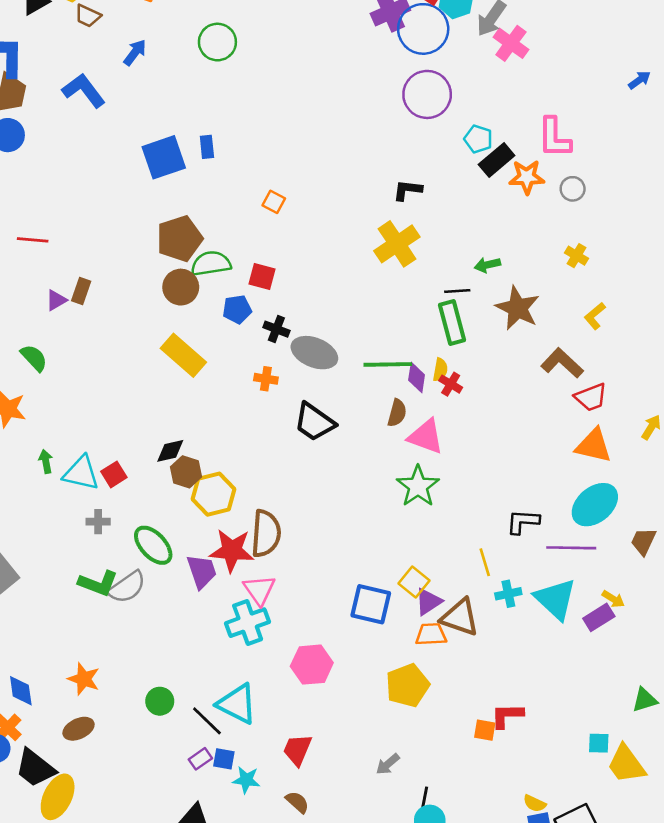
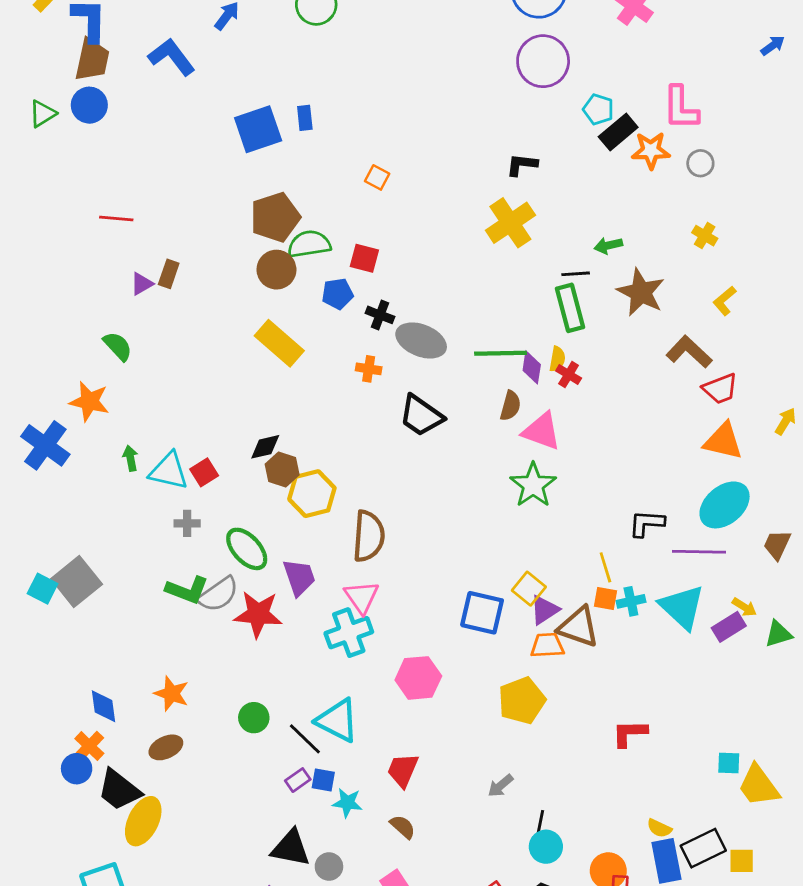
red star: (232, 550) -> (258, 614), moved
green triangle: (645, 700) -> (778, 634), moved
orange square: (485, 730) -> (605, 599), moved

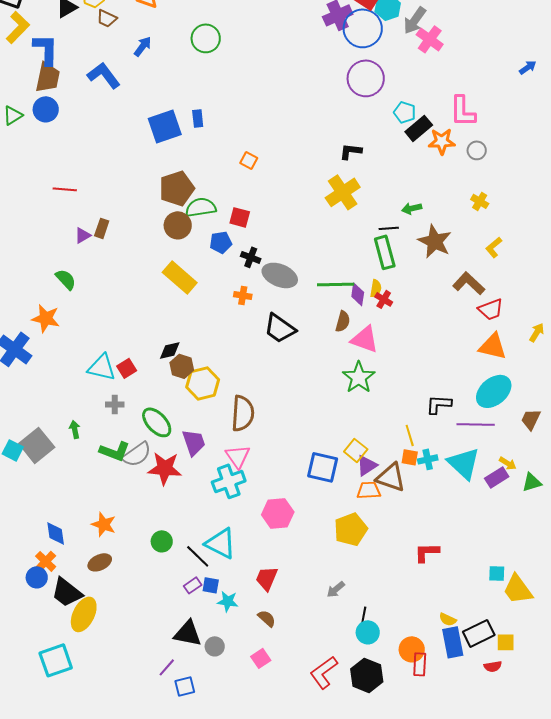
green arrow: (130, 458) -> (75, 429), moved

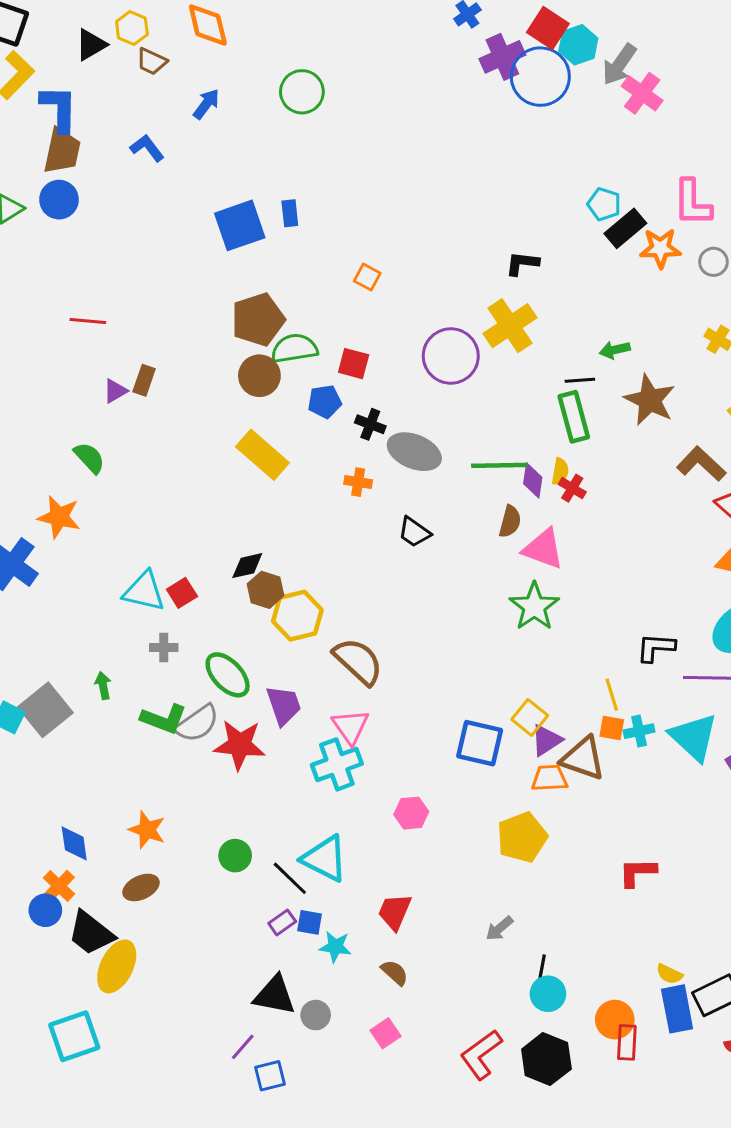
blue L-shape: (104, 75) -> (147, 148), size x0.7
purple circle: (366, 78) -> (451, 356), moved
black trapezoid: (280, 328) -> (414, 532), size x0.7
brown semicircle: (243, 413) -> (358, 661), turned -51
pink hexagon: (278, 513) -> (411, 813), size x0.7

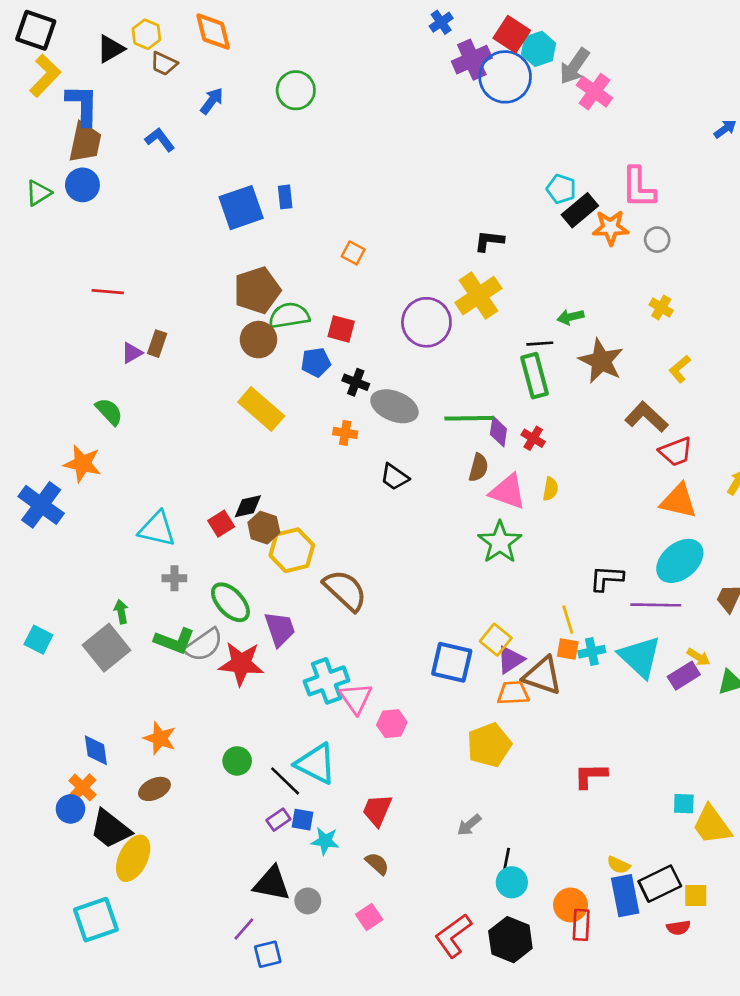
yellow semicircle: (560, 471) -> (550, 489), moved
red square: (182, 593) -> (221, 524), moved
gray square: (45, 710) -> (106, 648), moved
pink triangle: (351, 727) -> (356, 698), moved

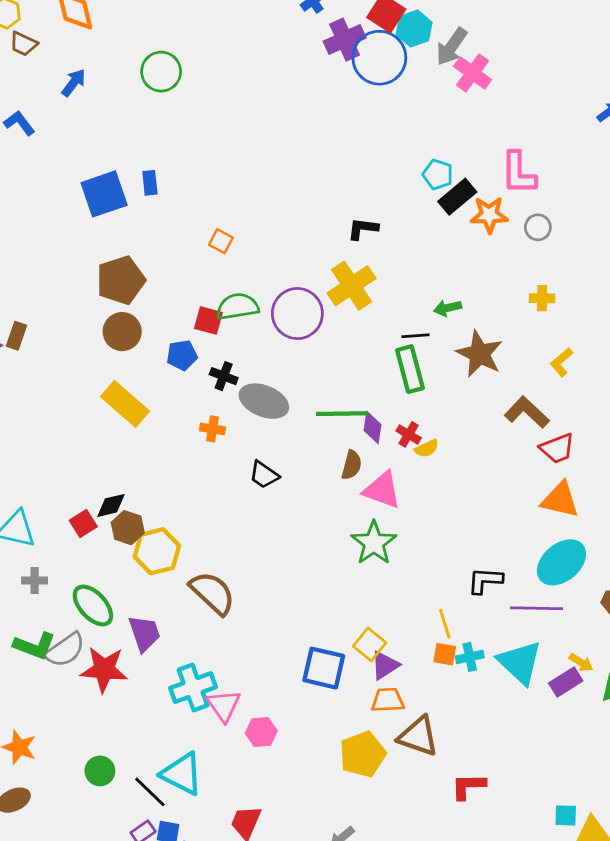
yellow cross: (661, 308) -> (542, 298), turned -30
green semicircle: (289, 316) -> (238, 307), moved
yellow semicircle: (550, 489) -> (427, 448), moved, turned 55
brown triangle: (542, 676) -> (418, 736), moved

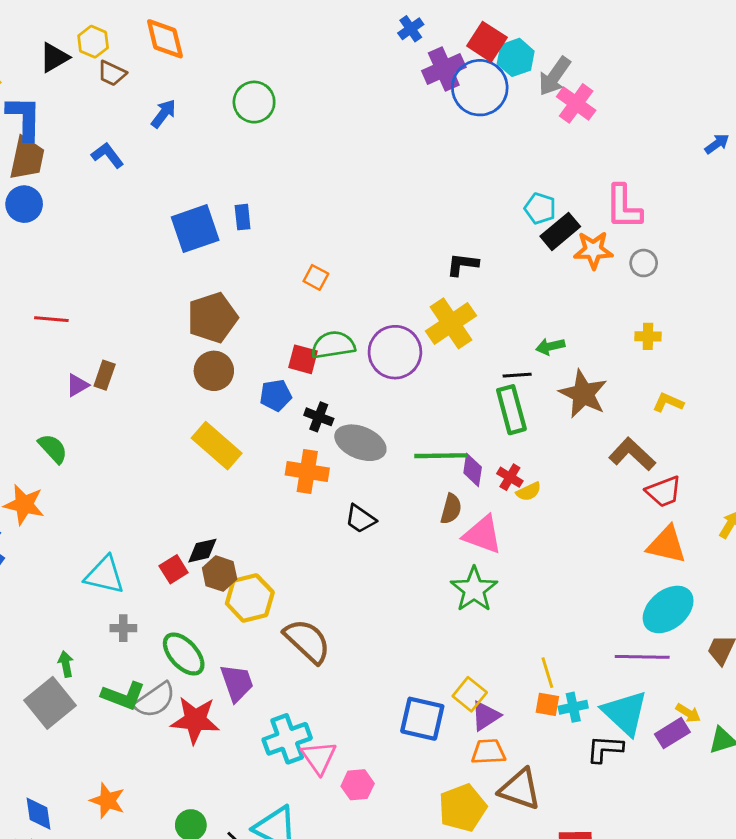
yellow L-shape: (562, 362) -> (668, 402), turned 64
orange cross: (213, 429) -> (307, 471), size x1.6
black L-shape: (485, 580) -> (605, 749), moved

